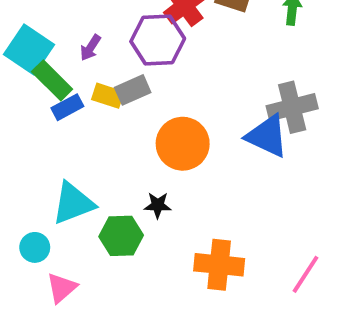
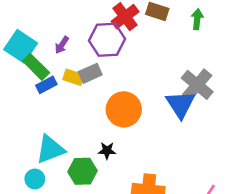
gray cross: (292, 107) -> (197, 85), turned -36
blue triangle: (267, 136) -> (180, 104), turned 32
cyan circle: (35, 247) -> (35, 179), moved

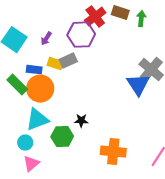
green arrow: (197, 19) -> (141, 19), moved
green rectangle: (36, 67) -> (17, 85), moved
blue rectangle: (46, 85) -> (34, 70), turned 35
orange circle: (124, 109) -> (40, 89), moved

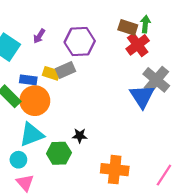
brown rectangle: (120, 13) -> (128, 27), moved
red cross: (95, 17) -> (138, 45), moved
purple arrow: (46, 39) -> (39, 36), moved
pink triangle: (31, 164) -> (25, 183), turned -30

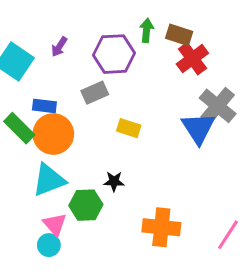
green arrow: (145, 24) -> (147, 30), moved
yellow rectangle: (51, 73) -> (129, 128), moved
cyan circle: (18, 160) -> (49, 245), moved
pink triangle: (25, 183) -> (55, 224), moved

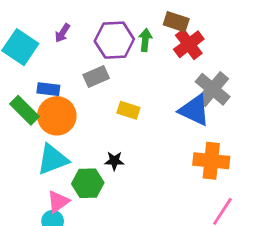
green arrow: (147, 30) -> (145, 40), moved
blue triangle: (198, 128) -> (194, 110), turned -32
pink triangle: (55, 224) -> (58, 202), turned 35
orange cross: (161, 227) -> (211, 161), moved

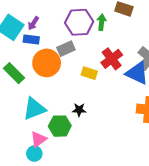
purple arrow: (62, 33) -> (33, 23), moved
red cross: (189, 44) -> (112, 59), moved
blue rectangle: (48, 89) -> (31, 40), moved
orange circle: (57, 116) -> (47, 63), moved

